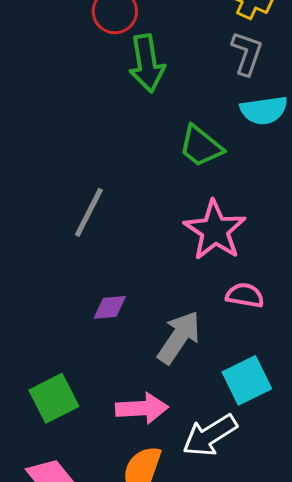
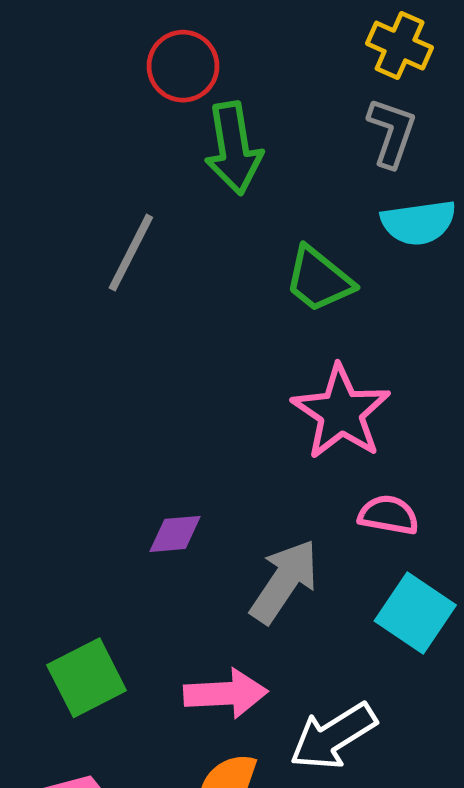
gray line: (89, 212) -> (131, 253), moved
cyan square: (247, 380) -> (415, 613), moved, turned -30

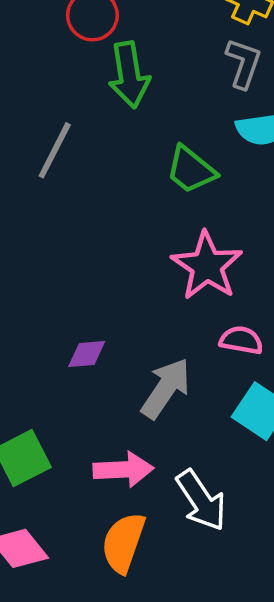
white arrow: (333, 736) -> (201, 500), turned -92

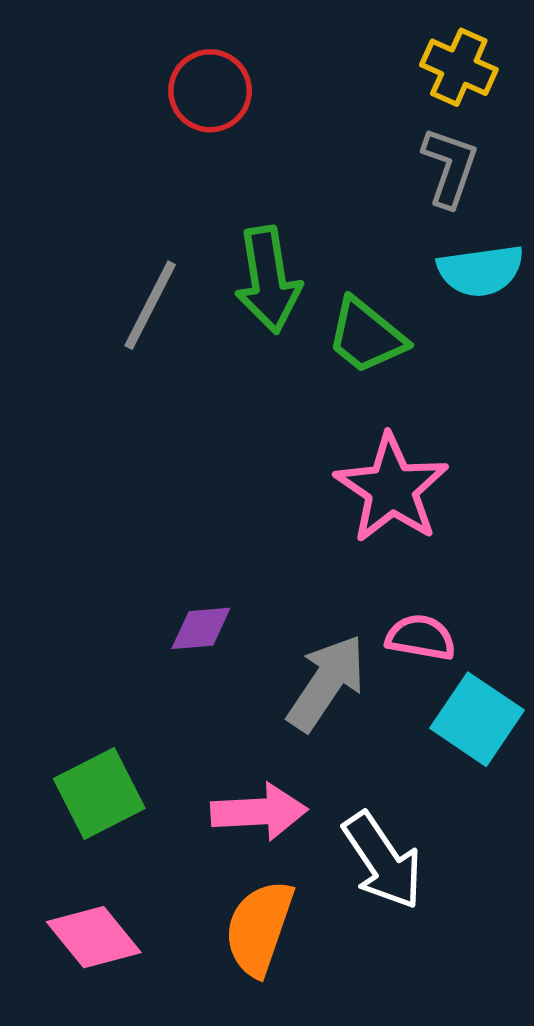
green arrow: (129, 75) -> (268, 280), moved
pink semicircle: (241, 340) -> (421, 637), moved

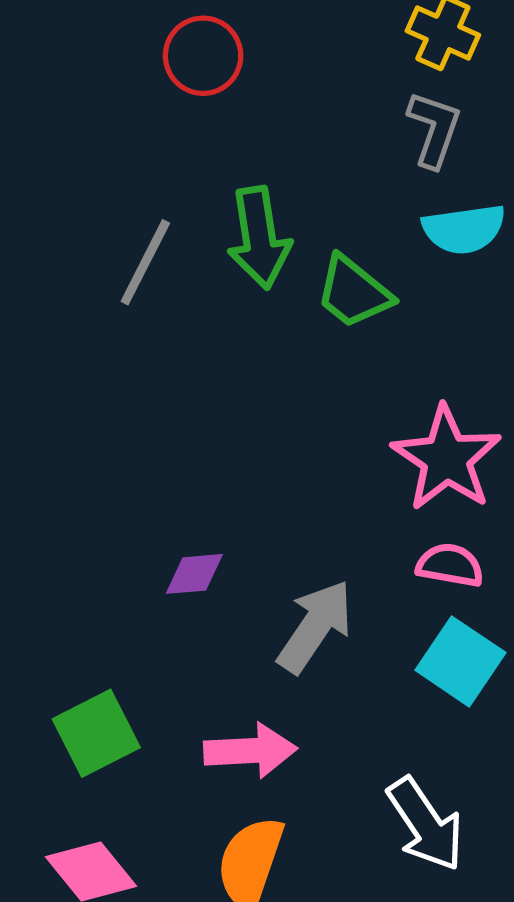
pink star: (392, 489) -> (446, 458), moved
pink semicircle: (421, 637) -> (450, 565), moved
white arrow: (383, 861) -> (425, 824), moved

